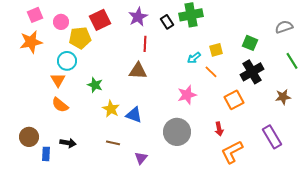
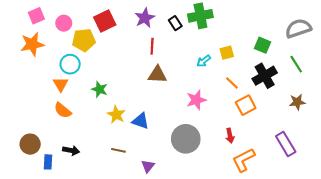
gray semicircle: (284, 27) -> (298, 28), size x1.4
green line: (292, 61) -> (296, 64), moved
brown triangle: (138, 71) -> (157, 75), moved
orange line: (211, 72) -> (232, 83), moved

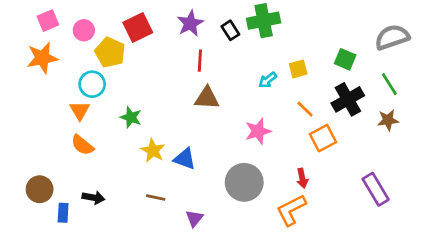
yellow pentagon: (84, 40) -> (110, 52), turned 30
brown star: (297, 102) -> (388, 120), moved
orange L-shape: (244, 160) -> (291, 210), moved

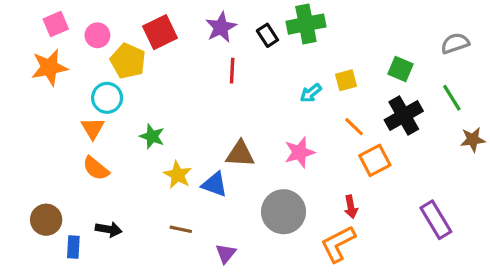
gray semicircle: (392, 37) -> (455, 43), size x0.7
brown triangle: (207, 98) -> (240, 154), moved
brown star: (388, 120) -> (473, 140), moved

